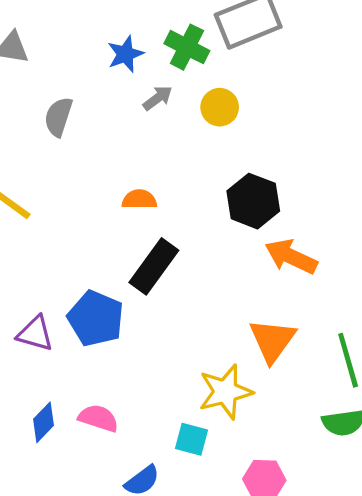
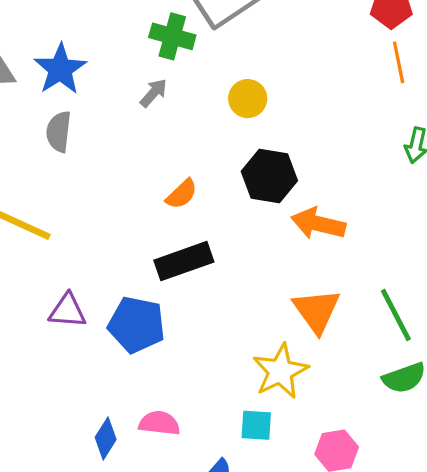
blue star: (125, 54) -> (60, 69), moved, size x1.4
yellow circle: (220, 107) -> (248, 99), moved
orange semicircle: (139, 199) -> (182, 194), moved, turned 148
black rectangle: (154, 266) -> (184, 261), turned 46
purple triangle: (35, 333) -> (67, 311), moved

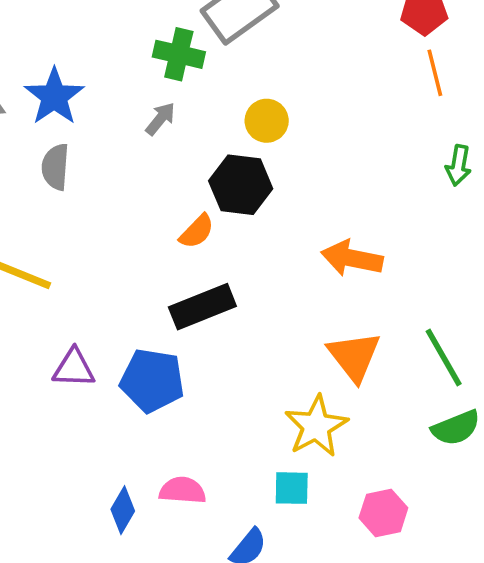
black hexagon: (269, 176) -> (241, 185), moved

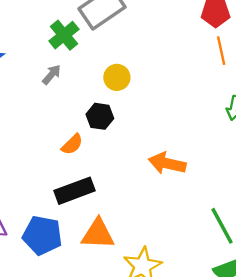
green cross: (179, 54) -> (64, 35), turned 36
black hexagon: (241, 185) -> (100, 116), size x0.7
orange triangle: (354, 356) -> (98, 234), moved, turned -51

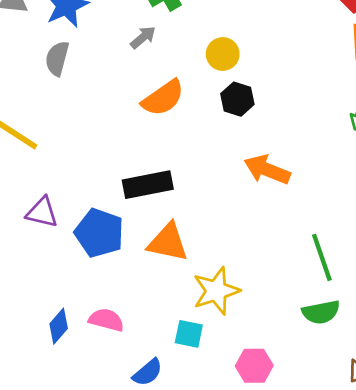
black hexagon: (100, 116) -> (237, 99), moved
orange semicircle: (72, 144) -> (163, 98), moved, size x1.5

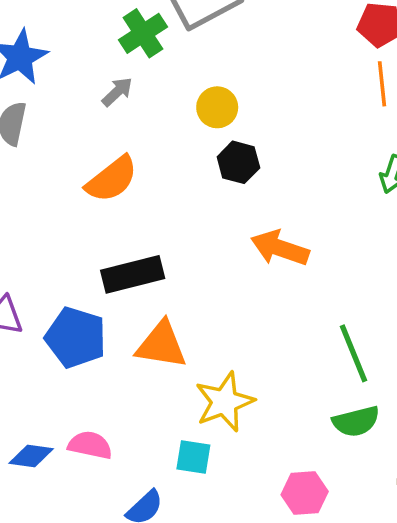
orange semicircle: (163, 98) -> (112, 179), moved
blue diamond: (59, 326) -> (31, 456), turned 60
pink hexagon: (254, 366) -> (305, 493), moved

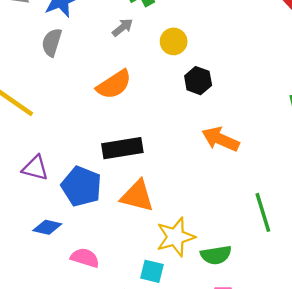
yellow circle: (217, 107) -> (174, 41), moved
green semicircle: (356, 421) -> (216, 255), moved
blue diamond: (31, 456) -> (47, 227), moved

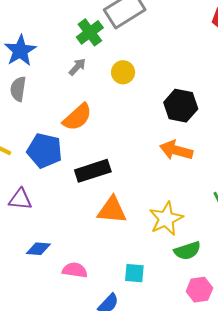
black hexagon: (198, 81) -> (181, 106), moved, size x1.4
blue pentagon: (81, 186) -> (45, 151), moved
yellow star: (176, 237) -> (166, 219), moved

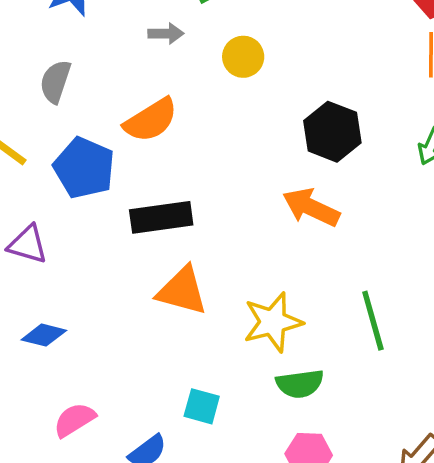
gray arrow: (77, 67) -> (166, 34), turned 36
gray semicircle: (18, 89) -> (55, 82), moved
pink semicircle: (75, 270) -> (74, 420), moved, turned -50

